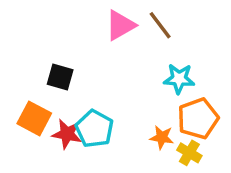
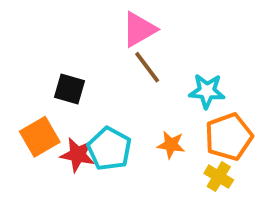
brown line: (160, 25) -> (147, 67), moved
orange square: (34, 118) -> (40, 137), turned 32
orange star: (162, 137) -> (171, 145), moved

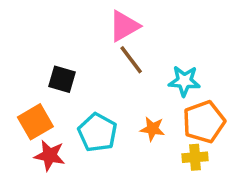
red star: (78, 155) -> (50, 155), moved
yellow cross: (219, 177) -> (195, 157), turned -35

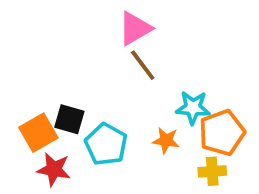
black square: (62, 79) -> (69, 119), moved
cyan star: (184, 81) -> (193, 108), moved

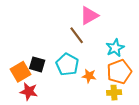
pink triangle: (135, 28) -> (89, 16), moved
cyan star: (193, 108) -> (115, 48), moved, turned -30
cyan pentagon: (106, 144) -> (67, 64), moved

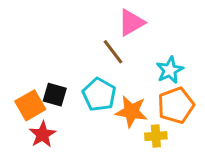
orange star: (89, 76) -> (131, 111), size x1.5
red star: (29, 91) -> (42, 134), turned 30
yellow cross: (114, 93) -> (156, 136), moved

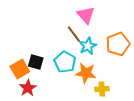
pink triangle: (131, 23) -> (86, 15), turned -42
cyan star: (170, 70) -> (88, 46), moved
orange pentagon: (176, 105) -> (118, 44), moved

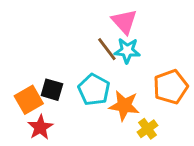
orange pentagon: (118, 44) -> (171, 87), moved
cyan star: (88, 46) -> (127, 51), moved, turned 30
yellow cross: (102, 89) -> (147, 129), turned -32

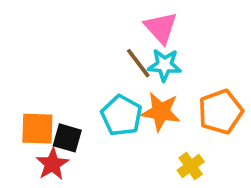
black square: (52, 90) -> (67, 138), moved
orange square: (29, 100) -> (37, 129), turned 32
orange star: (124, 106) -> (161, 112), moved

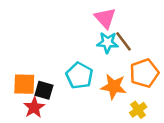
brown line: (138, 63) -> (123, 41), moved
orange star: (161, 112) -> (114, 87), moved
yellow cross: (191, 166) -> (138, 110), moved

